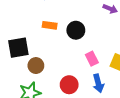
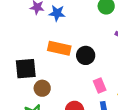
orange rectangle: (50, 25) -> (59, 48), size x1.5

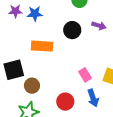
black circle: (86, 55) -> (72, 30), moved

